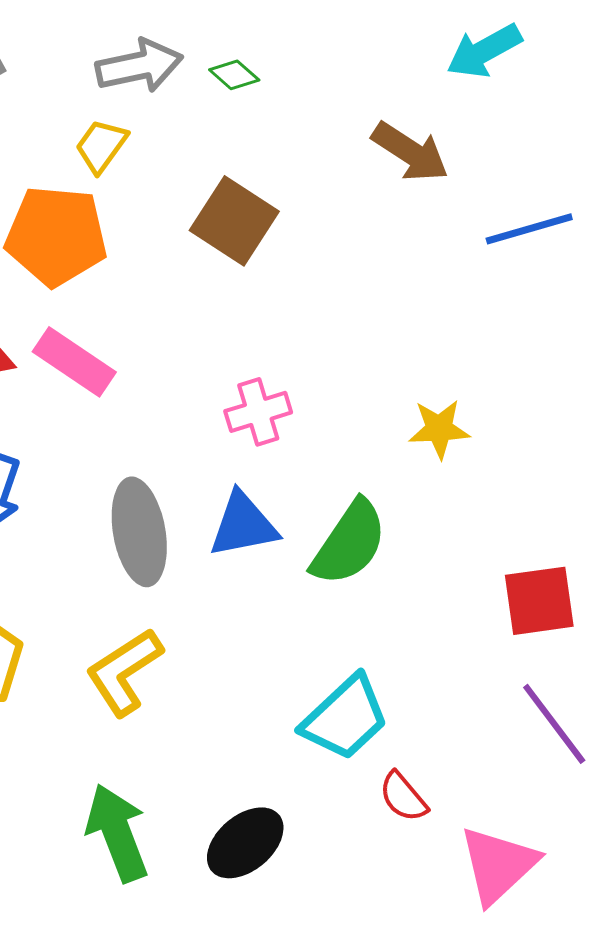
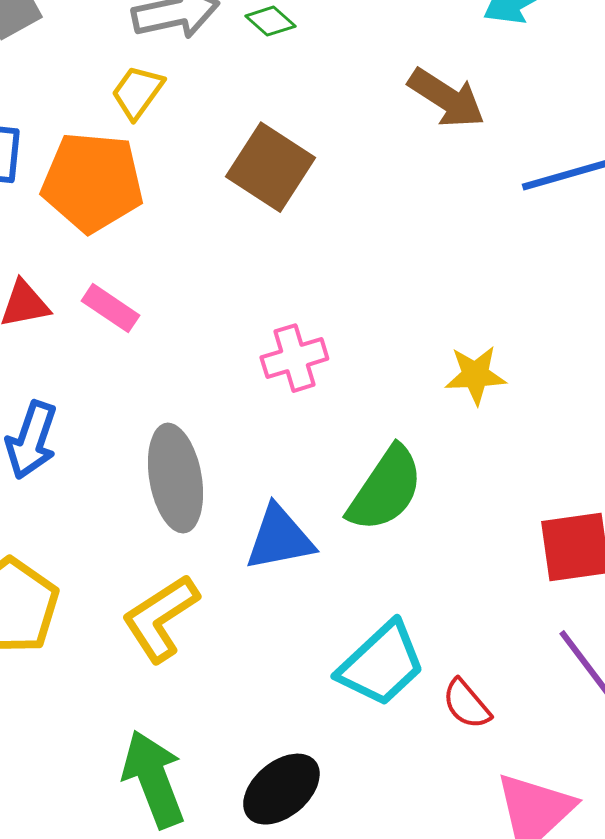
pink rectangle: (74, 362) -> (110, 308), size x0.7
blue triangle: (243, 525) -> (279, 538), moved
red semicircle: (403, 797) -> (466, 704), moved

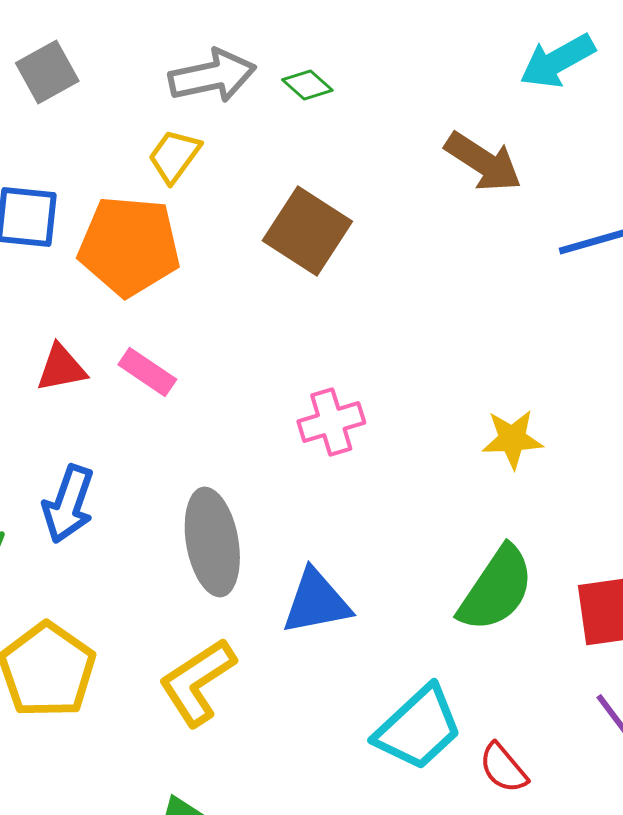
green semicircle: (385, 489) -> (496, 589), moved

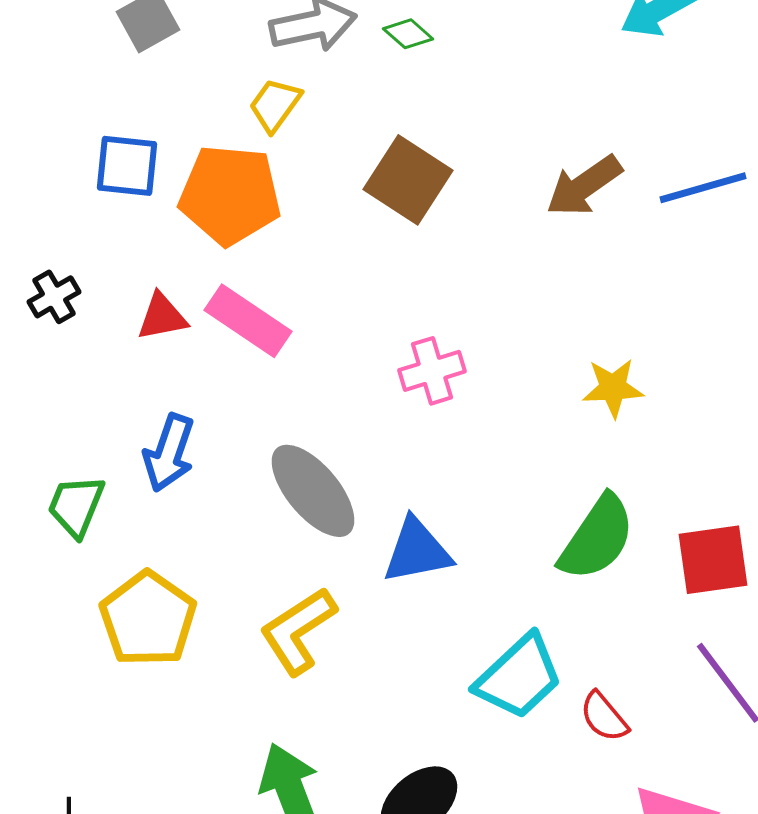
brown arrow: (483, 162) -> (584, 186), moved, turned 112
pink rectangle: (147, 372) -> (248, 321), size x1.5
gray ellipse: (212, 542) -> (313, 491), turned -30

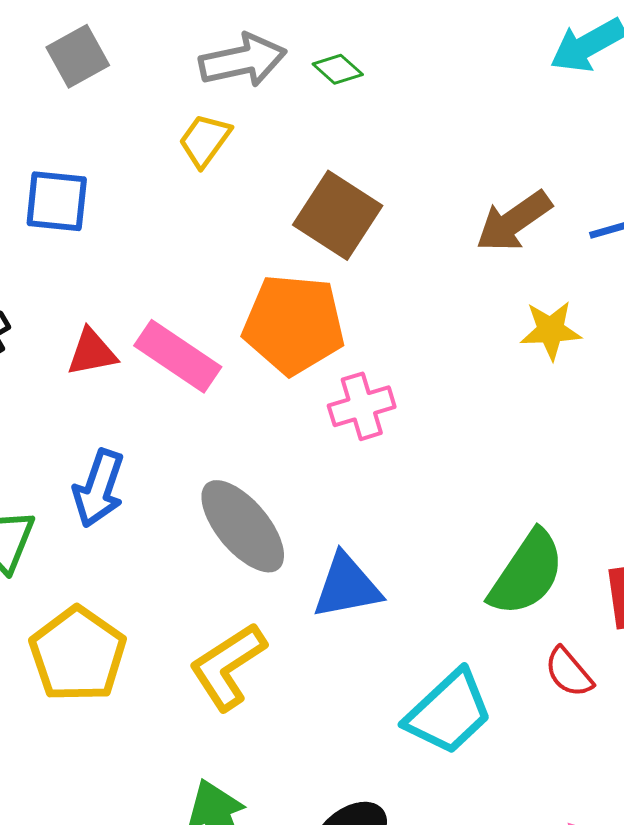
orange pentagon: (230, 195) -> (294, 324), moved
yellow star: (613, 388) -> (551, 330), moved
red semicircle: (604, 717) -> (569, 672), moved

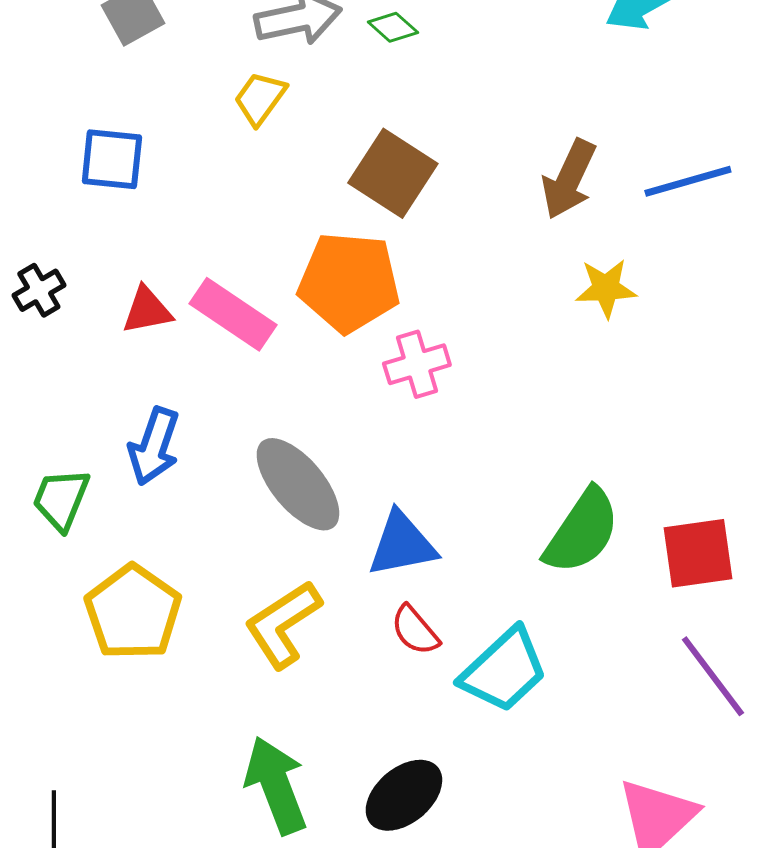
brown arrow: (514, 221) -> (569, 179), turned -30
red semicircle: (569, 672) -> (415, 630), moved

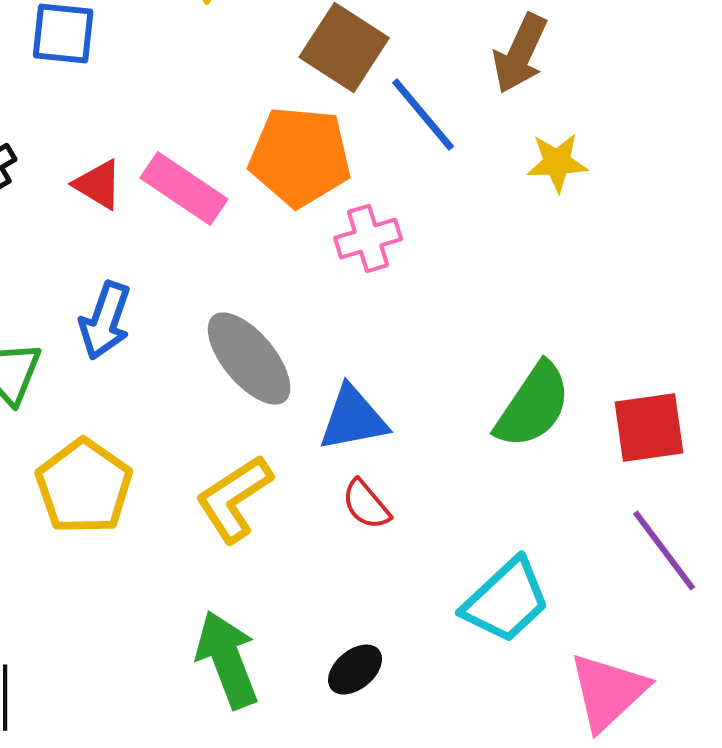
blue line: (688, 181) -> (423, 115), moved, turned 66
red triangle: (147, 310) -> (98, 185), turned 42
cyan trapezoid: (504, 670) -> (506, 601), moved
black ellipse: (404, 795) -> (355, 670), size x0.7

